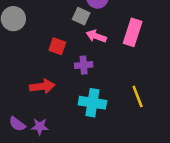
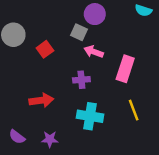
pink rectangle: (133, 32) -> (125, 69), moved
red square: (57, 46) -> (45, 49), moved, turned 35
purple star: (40, 127) -> (50, 139), moved

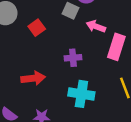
pink arrow: (94, 52) -> (96, 26), moved

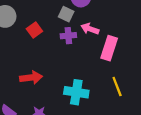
purple cross: (73, 58) -> (68, 36), moved

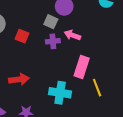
red square: (34, 30) -> (22, 36), turned -32
pink rectangle: (109, 48) -> (82, 67), moved

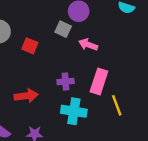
purple cross: (53, 41) -> (66, 82), moved

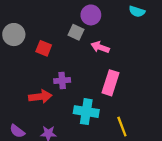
purple cross: (66, 82) -> (62, 81), moved
yellow line: (117, 105) -> (122, 127), moved

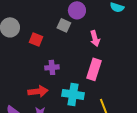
pink arrow: (100, 47) -> (95, 38), moved, turned -126
red arrow: (40, 97) -> (38, 91), moved

